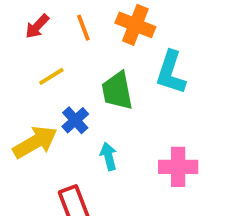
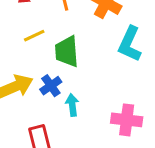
green trapezoid: (117, 91) -> (67, 52), moved
blue cross: (75, 120) -> (51, 86), moved

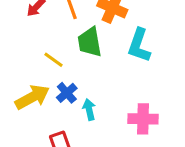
yellow line: (34, 36) -> (54, 60), moved, turned 66
green trapezoid: (67, 52) -> (90, 42), moved

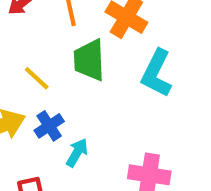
cyan arrow: (89, 109) -> (77, 153), turned 36

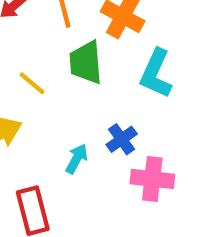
blue cross: (49, 126) -> (122, 139), moved

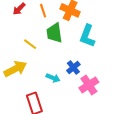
cyan arrow: (77, 159) -> (53, 78), turned 88
pink cross: (152, 179) -> (89, 85), turned -36

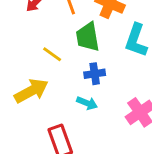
blue cross: (73, 68) -> (95, 74), moved, turned 32

